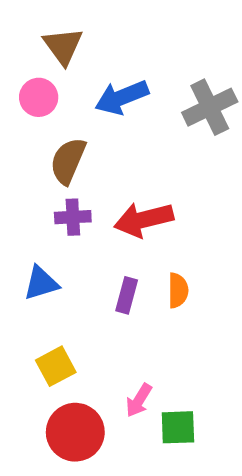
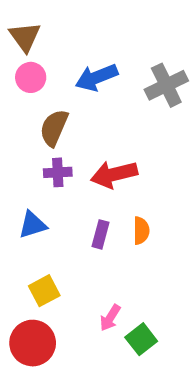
brown triangle: (63, 46) -> (25, 37), moved
green square: (178, 427) -> (141, 339), turned -36
red circle: (75, 432) -> (33, 343), moved

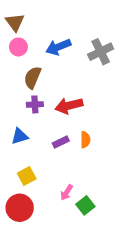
purple rectangle: (100, 234) -> (61, 142), turned 49

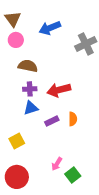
blue arrow: (58, 47) -> (50, 28), moved
brown semicircle: (33, 77) -> (28, 66), turned 78
blue triangle: (20, 136) -> (31, 108), moved
yellow square: (27, 176) -> (17, 141), moved

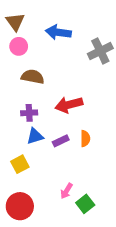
blue arrow: (50, 28) -> (58, 32), turned 30
purple cross: (30, 89) -> (29, 113), moved
blue triangle: (31, 108) -> (35, 136), moved

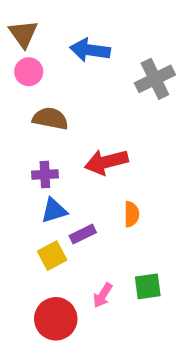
purple rectangle: (61, 141) -> (83, 234), moved
yellow square: (20, 164) -> (52, 256), moved
green square: (85, 204) -> (148, 286), moved, turned 30
red circle: (20, 206) -> (56, 319), moved

